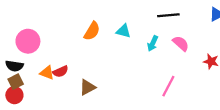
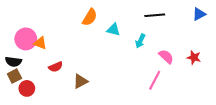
orange semicircle: (92, 31) -> (90, 17), moved
pink semicircle: (181, 43) -> (166, 56), moved
orange triangle: (47, 73) -> (40, 43), moved
red circle: (14, 95) -> (27, 88), moved

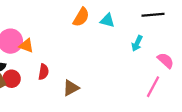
cyan triangle: (113, 30) -> (107, 21), moved
red semicircle: (56, 67) -> (43, 72), turned -56
red circle: (27, 88) -> (12, 79), moved

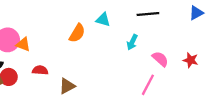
orange semicircle: (81, 17) -> (77, 33), moved
red semicircle: (43, 72) -> (40, 70), turned -96

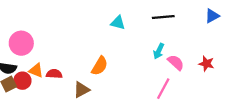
orange semicircle: (77, 33) -> (100, 66), moved
cyan arrow: (132, 42) -> (159, 51), moved
orange triangle: (23, 44) -> (36, 70), moved

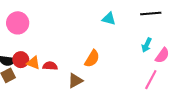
pink circle: (21, 43) -> (18, 23), moved
pink semicircle: (176, 62) -> (162, 55), turned 84
red circle: (22, 81) -> (21, 60), moved

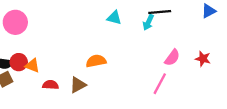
cyan arrow: (147, 45) -> (148, 22), moved
orange semicircle: (92, 59) -> (96, 61), turned -132
red semicircle: (50, 66) -> (51, 85), moved

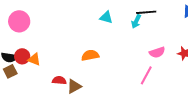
pink semicircle: (172, 58) -> (157, 52), turned 35
red semicircle: (51, 85) -> (59, 80), moved
brown triangle: (78, 85) -> (74, 86), moved

